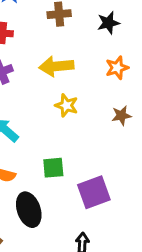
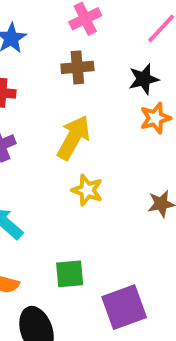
yellow arrow: (56, 66) -> (74, 138), turned 124
orange star: (117, 68) -> (155, 118), moved

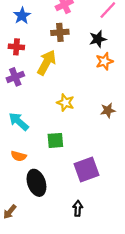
yellow arrow: (74, 138) -> (47, 62), moved
green square: (70, 274) -> (55, 140), moved

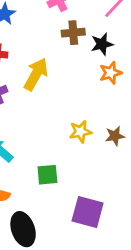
brown cross: (60, 32) -> (73, 33), moved
yellow star: (65, 103) -> (80, 132), moved, turned -30
purple square: (87, 169) -> (88, 212), turned 35

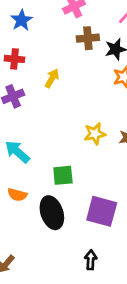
yellow arrow: (36, 74) -> (52, 78), size x0.6
black ellipse: (23, 229) -> (52, 213), moved

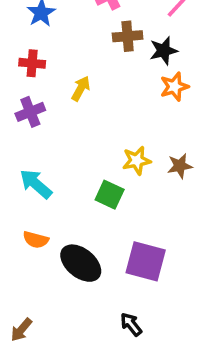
green square: (63, 175) -> (110, 195), moved, turned 30
black ellipse: (52, 213) -> (81, 263), turned -32
black arrow: (91, 260) -> (131, 324), turned -42

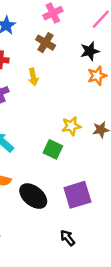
brown cross: (128, 36) -> (46, 43), moved, turned 36
yellow arrow: (81, 88) -> (33, 77), turned 140
purple square: (146, 261) -> (77, 195), turned -32

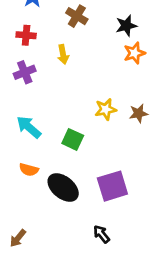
green square: (53, 149) -> (73, 139), moved

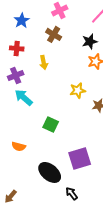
yellow star: (106, 109) -> (78, 90), moved
cyan arrow: (29, 127) -> (24, 97), moved
black ellipse: (63, 187) -> (50, 172), moved

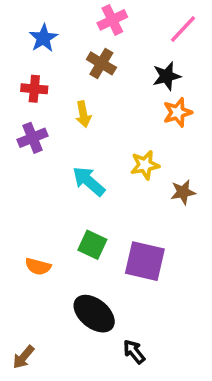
cyan arrow: (24, 97) -> (89, 181), moved
green square: (51, 124) -> (92, 245), moved
purple square: (80, 158) -> (145, 261), moved, turned 30

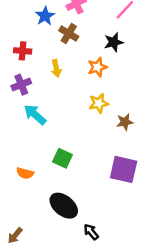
blue star: (43, 38) -> (45, 16), moved
orange star: (178, 112) -> (97, 67), moved
cyan arrow: (89, 181) -> (35, 115), moved
purple square: (145, 261) -> (124, 169), moved

